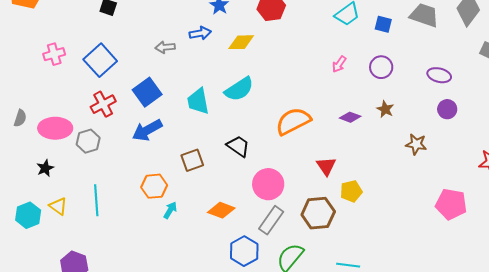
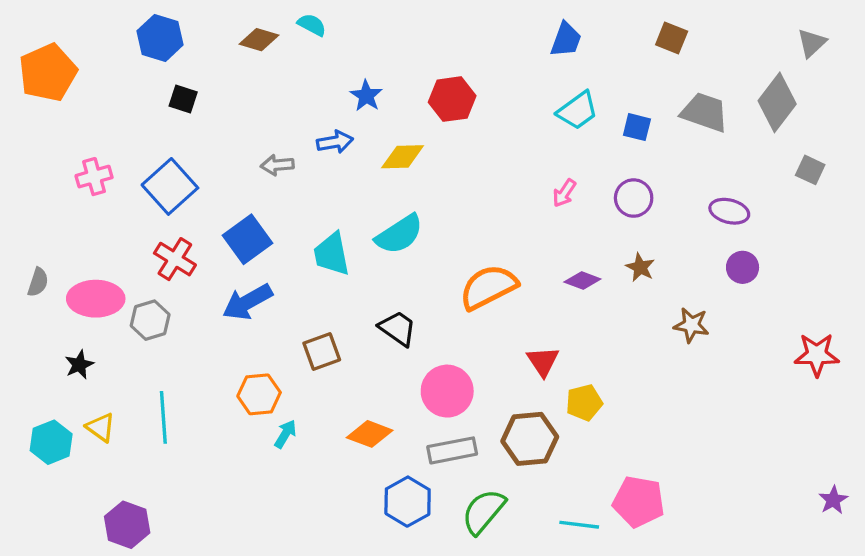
red cross: (103, 104) -> (175, 259), turned -30
pink pentagon: (451, 204) -> (639, 502), moved
gray rectangle: (271, 220) -> (452, 450), turned 44

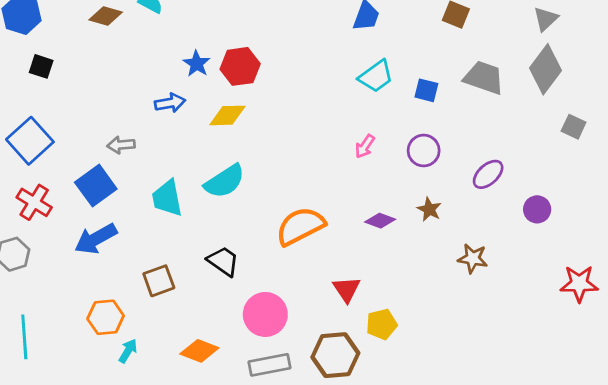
gray triangle: (812, 43) -> (546, 19), moved
red hexagon: (452, 99) -> (240, 66), moved
gray arrow: (277, 165) -> (121, 145), moved
purple ellipse: (729, 211) -> (488, 174), moved, turned -56
purple circle: (743, 267) -> (537, 209), moved

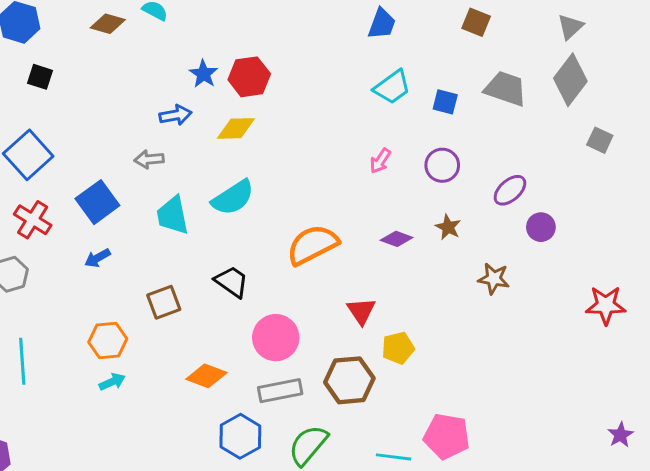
gray arrow: (121, 145) -> (149, 159), moved
purple circle: (537, 209) -> (541, 227), moved
blue arrow: (96, 239) -> (97, 258), size x0.6
cyan arrow: (128, 351) -> (112, 382), moved, turned 35

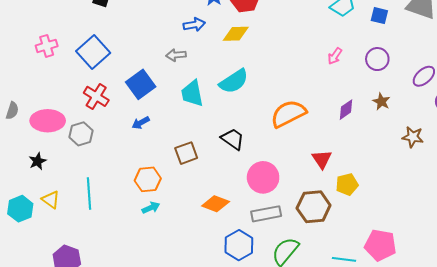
purple diamond: (397, 239) -> (346, 110), turned -55

